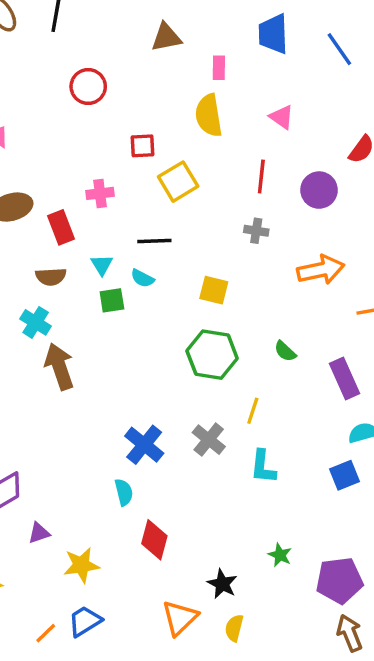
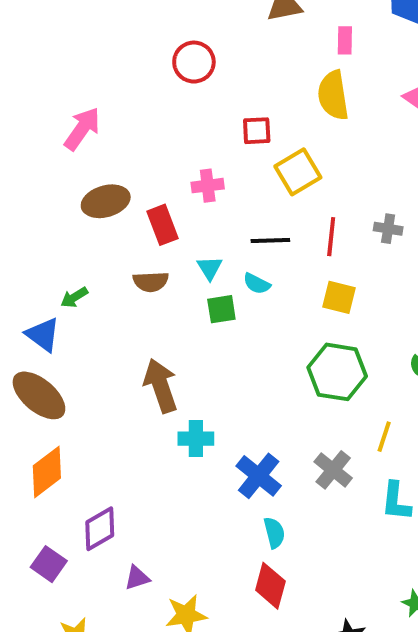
red line: (261, 176) -> (331, 237), moved
cyan cross: (36, 322) -> (196, 439), moved, turned -32
cyan semicircle: (124, 492) -> (274, 533), moved

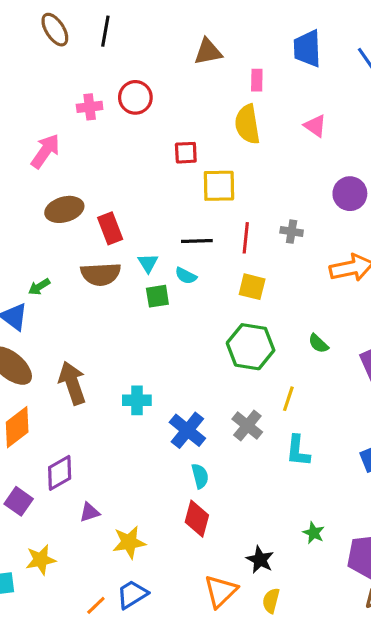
yellow square: (298, 172) -> (219, 186), turned 30
pink cross: (208, 186) -> (90, 107), moved
brown semicircle: (151, 282) -> (101, 274), size x1.4
brown arrow: (161, 386) -> (72, 383), moved

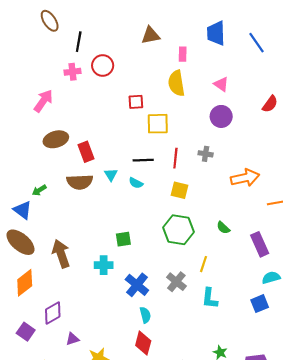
black line: (105, 31) -> (79, 42), moved
purple circle: (350, 194) -> (221, 116), moved
green square: (157, 296) -> (123, 239), moved

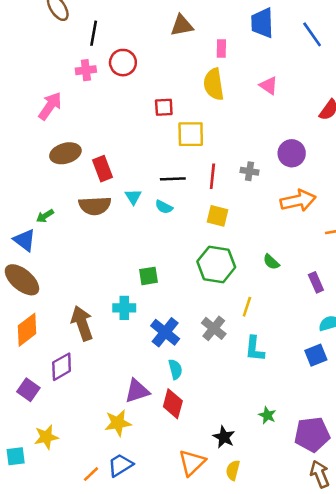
purple circle: (221, 116) -> (292, 153), moved
purple rectangle: (260, 244) -> (316, 282), size x0.7
brown arrow: (61, 254) -> (82, 323), moved
purple triangle: (72, 339) -> (137, 391), moved, size x1.5

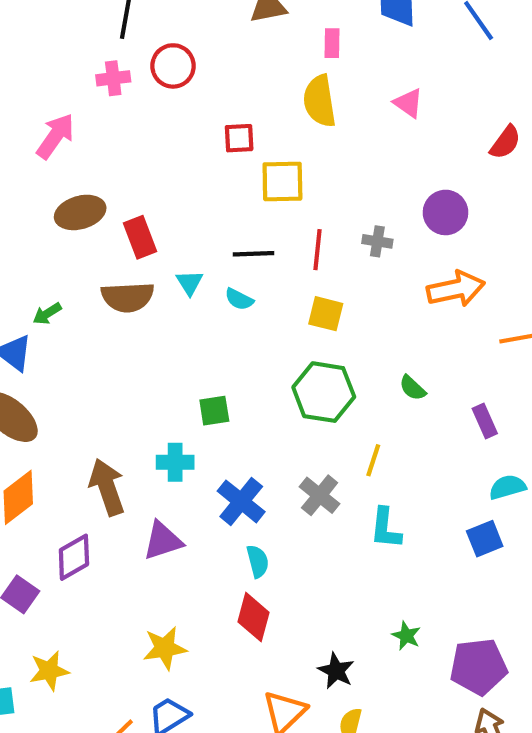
purple triangle: (137, 391) -> (163, 541), moved

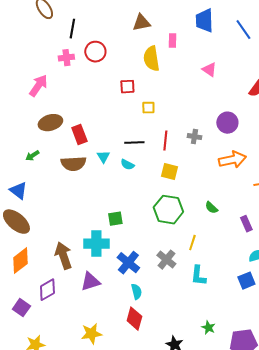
yellow semicircle: (320, 101) -> (151, 59), moved
yellow square: (282, 182) -> (148, 108), size x0.6
green arrow: (47, 314) -> (32, 156), moved
cyan cross: (175, 462) -> (96, 244), size x1.4

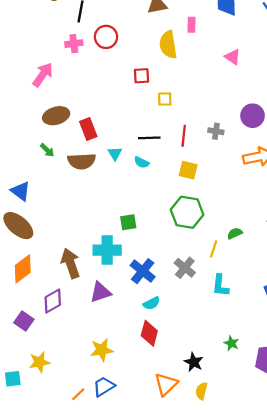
green arrow: (32, 156) -> (47, 150), moved, turned -104
green semicircle: (211, 208) -> (235, 233), moved, turned 112
cyan semicircle: (136, 292) -> (152, 303), turned 77

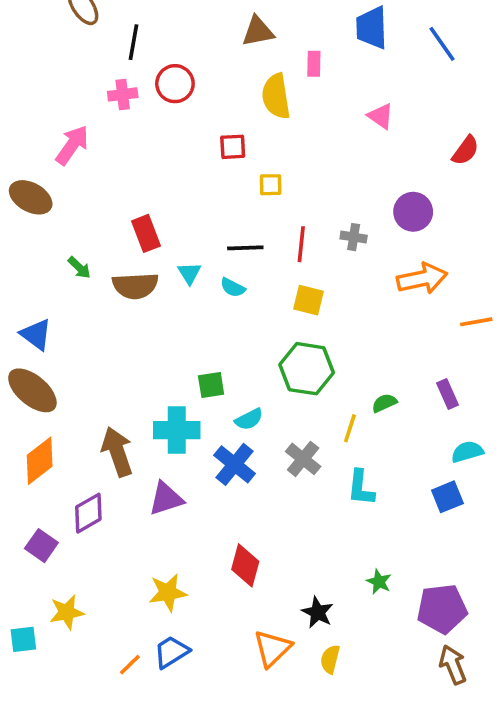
brown ellipse: (56, 116) -> (31, 197), moved, turned 45
cyan semicircle: (152, 303) -> (249, 419), moved

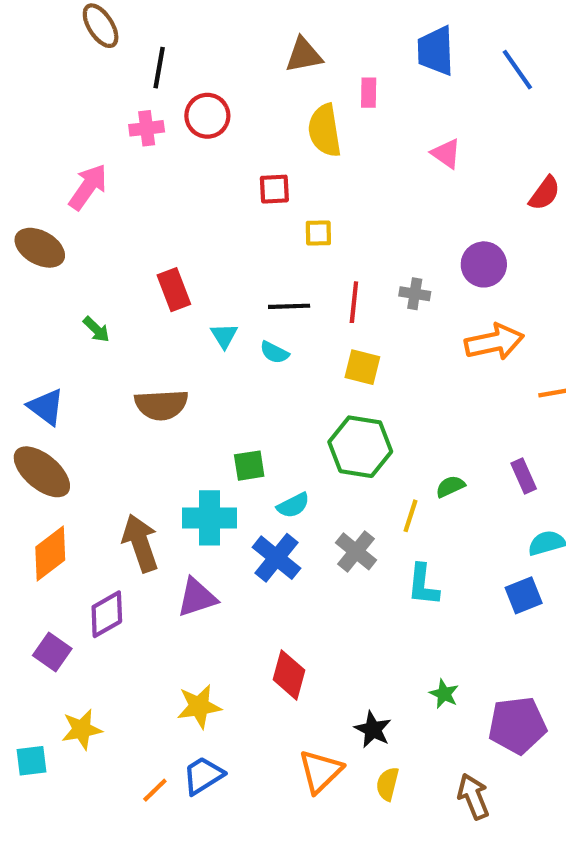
brown semicircle: (135, 286) -> (161, 405), moved
brown arrow: (453, 665) -> (473, 796), moved

